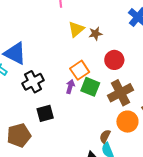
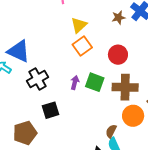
brown star: (95, 34) -> (119, 18), moved
orange square: (80, 70) -> (82, 46), moved
brown cross: (120, 93) -> (125, 87), turned 30

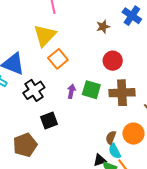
brown star: (119, 18) -> (103, 27), moved
yellow triangle: (79, 25) -> (45, 35), moved, size x1.4
orange square: (82, 46) -> (58, 59), moved
orange circle: (133, 116) -> (133, 134), moved

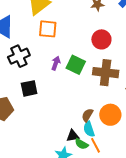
orange square: (58, 59) -> (48, 29), turned 36

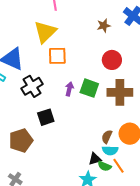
cyan semicircle: (89, 129) -> (110, 150), turned -63

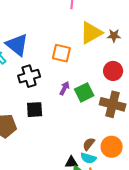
yellow triangle: (45, 32) -> (91, 33), moved
green square: (89, 88) -> (84, 92), turned 30

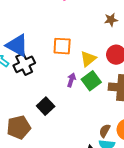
yellow triangle: (91, 33) -> (88, 59), moved, size x0.7
black cross: (29, 76) -> (24, 64), moved
black square: (35, 110) -> (46, 106), turned -30

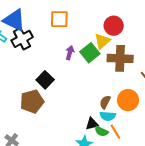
yellow triangle: (88, 59) -> (102, 41), moved
brown pentagon: (19, 127) -> (32, 101), moved

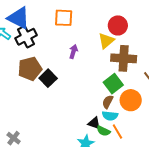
green square: (90, 53) -> (113, 84), moved
brown pentagon: (32, 101) -> (30, 69), moved
black triangle: (92, 124) -> (94, 123), turned 32

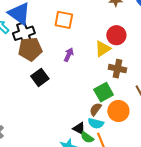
brown cross: (124, 58) -> (117, 69), size x0.7
brown pentagon: (30, 69) -> (30, 49), moved

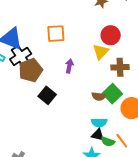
brown semicircle: (95, 109) -> (99, 96), moved, turned -104
cyan semicircle: (96, 123) -> (99, 123), moved

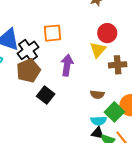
black cross: (21, 56) -> (28, 50), moved
purple arrow: (69, 66) -> (67, 65), size x1.5
green square: (112, 94) -> (114, 112), moved

